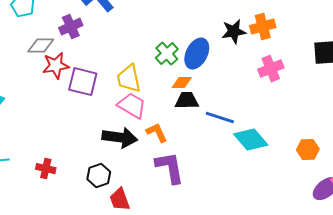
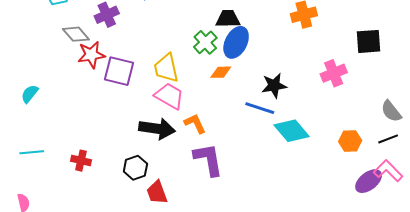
black star: (234, 32) -> (274, 86), moved
gray diamond: (41, 46) -> (76, 34), turned 48
pink cross: (271, 69) -> (334, 73), moved
black trapezoid: (187, 101) -> (228, 19), moved

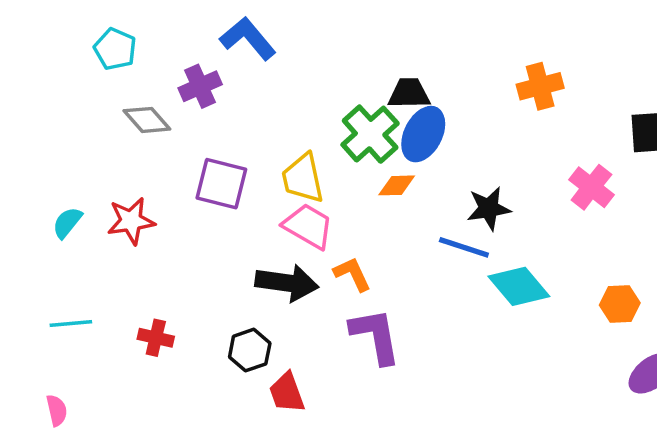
green cross: (205, 42) -> (370, 134), size x1.4
red star: (91, 55) -> (131, 221), moved
pink cross: (334, 73) -> (591, 187), turned -30

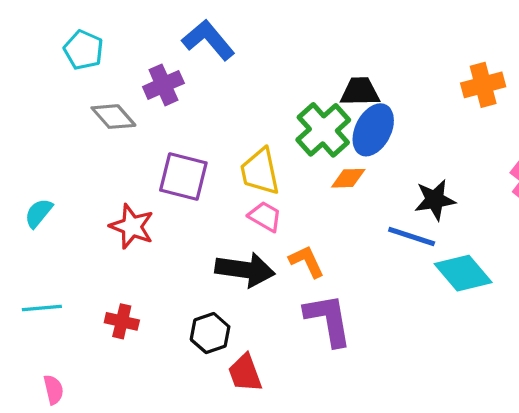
red star: (131, 221) -> (132, 226), moved, turned 30
pink trapezoid: (308, 226) -> (265, 216), size x0.7
pink semicircle: (57, 410) -> (54, 390), moved

